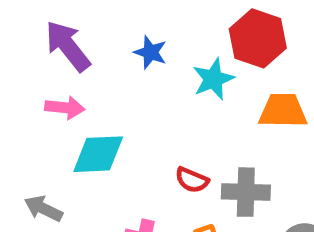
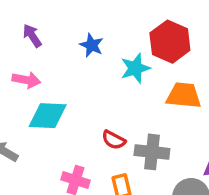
purple arrow: (68, 46) -> (32, 36), size x0.6

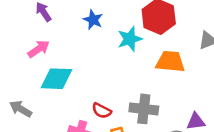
pink arrow: (26, 80) -> (39, 49), turned -45
red semicircle: (114, 140) -> (102, 111), moved

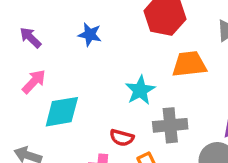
cyan star: (130, 39) -> (140, 90), moved

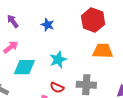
cyan star: (140, 90) -> (58, 60), moved

